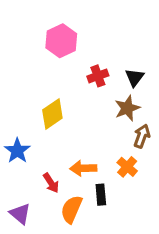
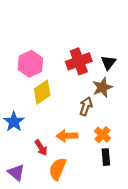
pink hexagon: (61, 41) -> (30, 64), moved
red cross: (98, 76) -> (79, 61), size x1.5
brown arrow: (142, 136) -> (86, 106), moved
black rectangle: (101, 195) -> (106, 157), moved

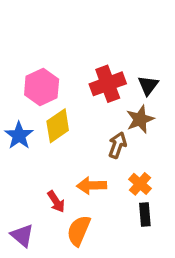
blue star: (14, 122) -> (19, 135), moved

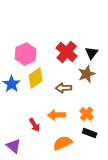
red cross: (108, 84) -> (67, 52), turned -30
brown arrow: (117, 145) -> (64, 88), moved, turned -112
black rectangle: (145, 214) -> (90, 133), turned -64
orange semicircle: (79, 231) -> (63, 143), moved, turned 42

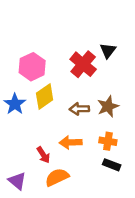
black triangle: (92, 53) -> (108, 51), moved
brown star: (87, 74) -> (108, 106), moved
orange cross: (87, 114) -> (108, 141), turned -32
orange semicircle: (63, 143) -> (57, 177), moved

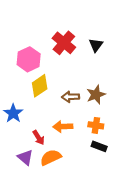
red cross: (83, 64) -> (64, 43), moved
blue star: (15, 104) -> (13, 113), moved
purple triangle: (17, 181) -> (25, 157), moved

